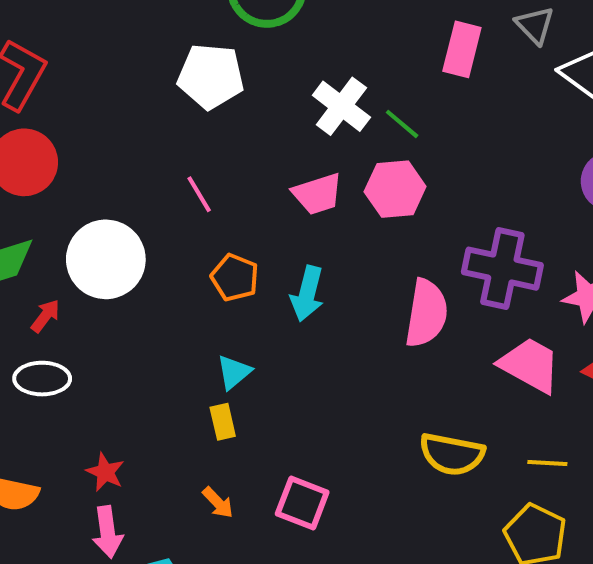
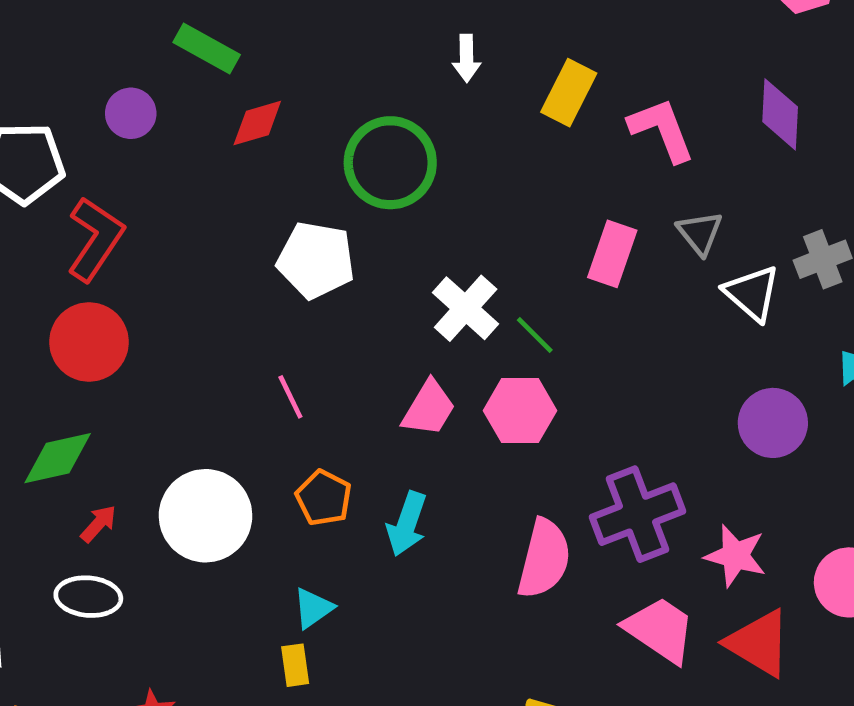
pink trapezoid: (317, 194) -> (429, 408), turned -46
white circle: (106, 259) -> (206, 516), moved
purple cross: (502, 269) -> (638, 514), turned -38

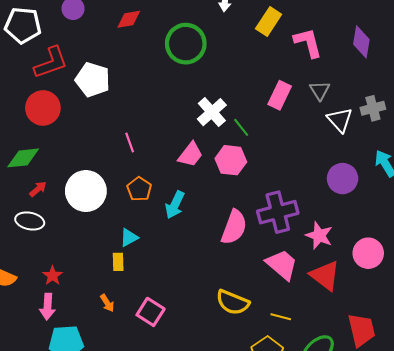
red L-shape: (95, 239) -> (51, 63), turned 30
white pentagon: (316, 260) -> (93, 80), moved

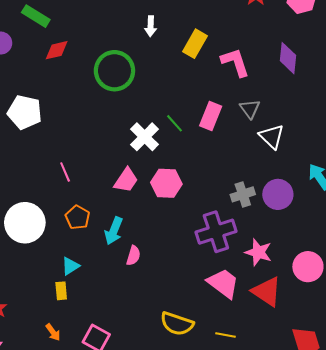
gray cross: (373, 108) -> (243, 194), moved
green line: (241, 127) -> (174, 123), moved
pink semicircle: (234, 227) -> (133, 256), moved, size x0.6

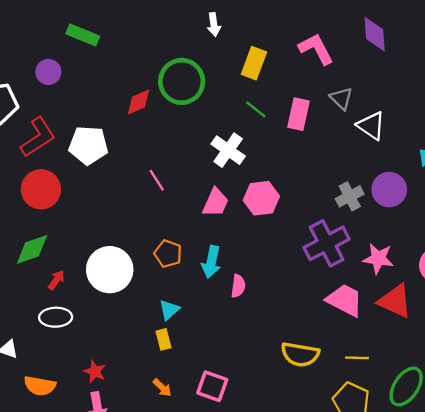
yellow rectangle: (195, 44) -> (254, 63), moved
red diamond: (57, 50) -> (138, 102), moved
green line: (174, 123) -> (256, 109), moved
pink line: (65, 172) -> (157, 180), moved

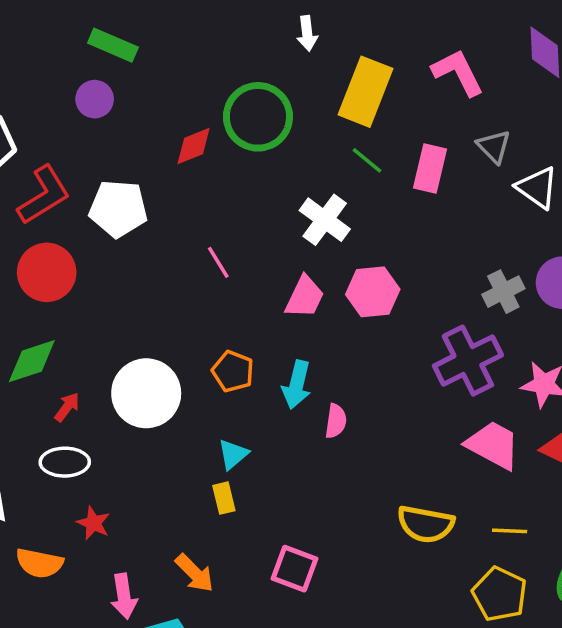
yellow rectangle: (254, 63) -> (365, 92), size x1.4
purple circle: (48, 72) -> (95, 99), moved
red star: (95, 372) -> (93, 523), moved
orange arrow: (162, 388) -> (195, 573), moved, size x1.4

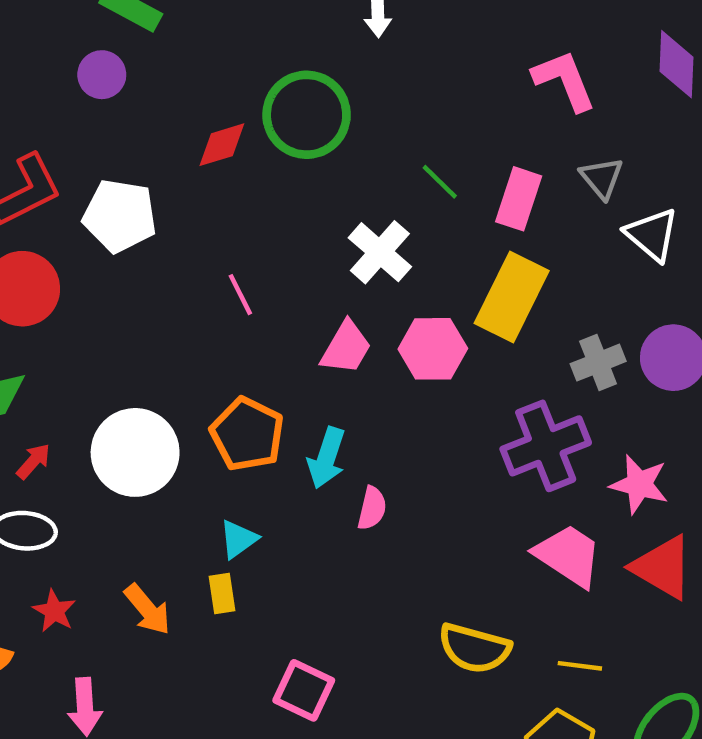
yellow rectangle: (365, 92) -> (512, 297), moved
orange pentagon: (233, 371) -> (247, 434), size x1.4
orange arrow: (195, 573) -> (147, 609), moved

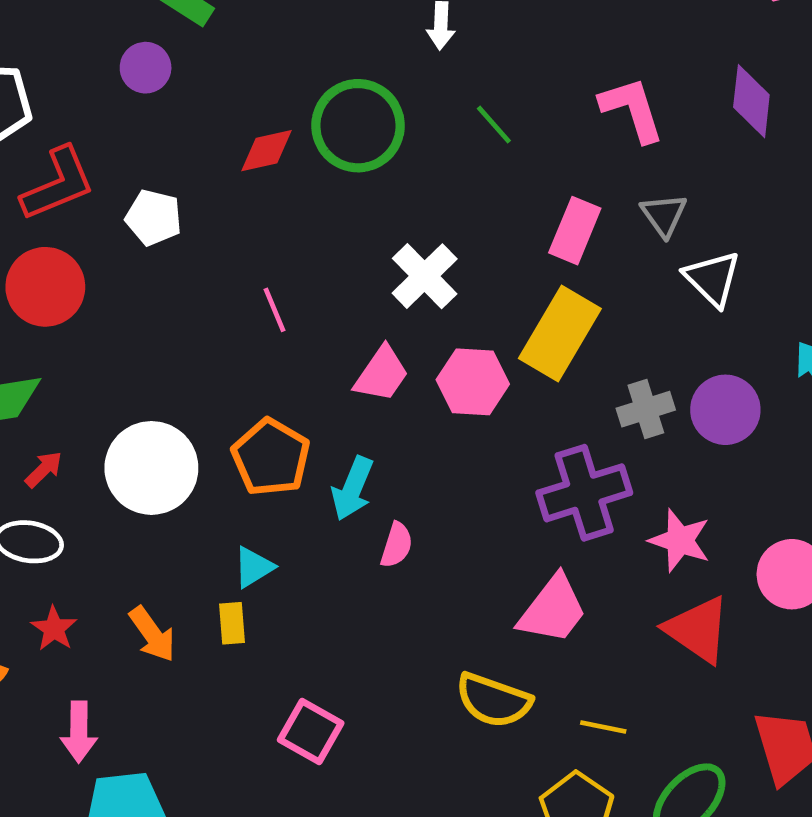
green line: (440, 182) -> (494, 125), moved
white pentagon: (120, 216) -> (154, 218), size x0.7
pink trapezoid: (568, 556) -> (553, 610), moved, turned 90

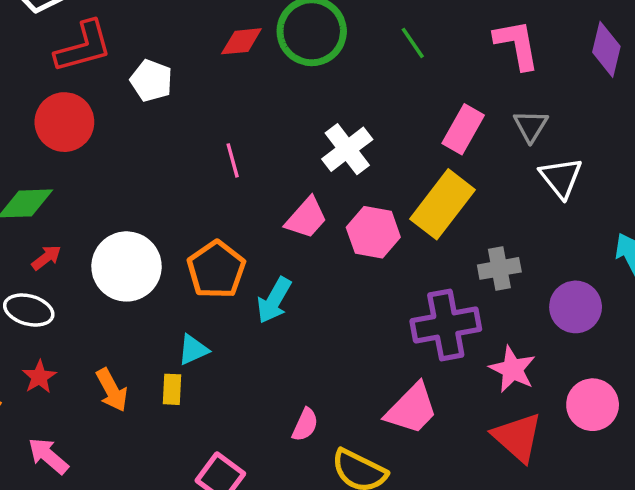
purple circle: (725, 410) -> (576, 307), moved
pink semicircle: (396, 545) -> (305, 425), moved
pink arrow: (79, 732) -> (48, 456), turned 123

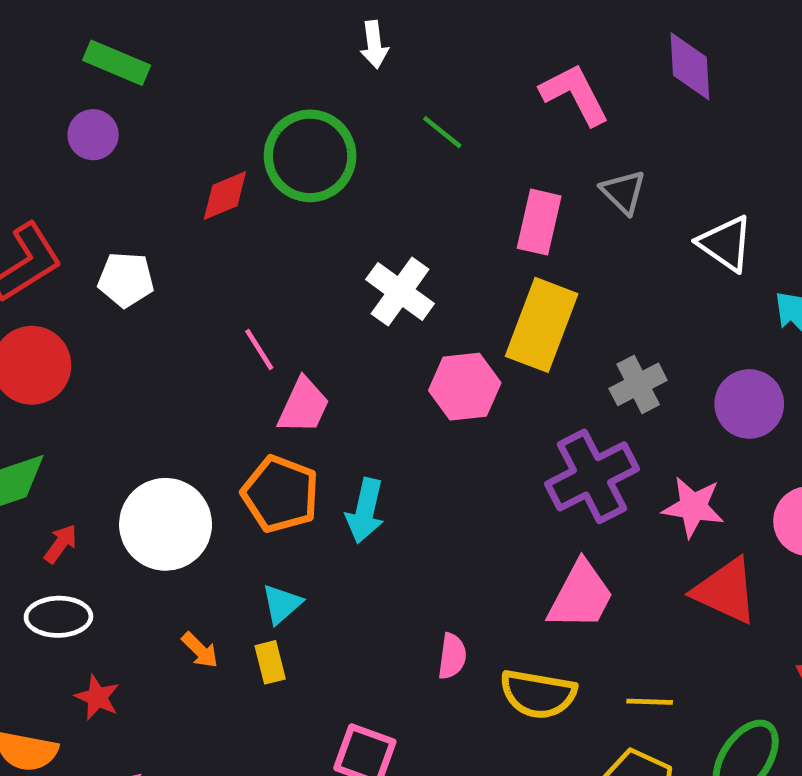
white triangle: (561, 178) -> (726, 243), moved
pink trapezoid: (306, 218) -> (304, 406), moved
orange arrow: (112, 390) -> (200, 650), moved, size x0.7

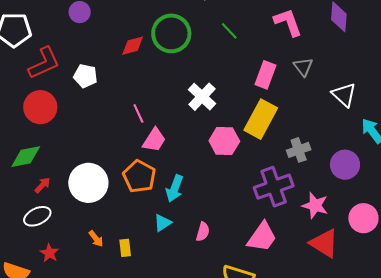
cyan triangle: (282, 604) -> (163, 223), moved
white ellipse: (58, 617) -> (37, 216), turned -32
pink semicircle: (452, 656) -> (203, 232), moved

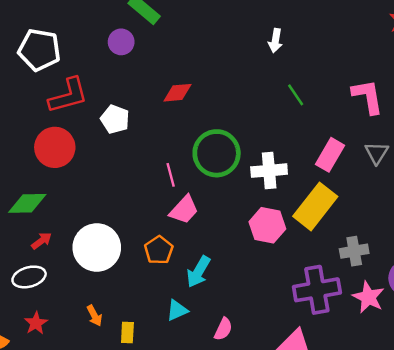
green circle: (171, 33) -> (217, 153), moved
white cross: (202, 97) -> (269, 171), moved, turned 32
orange pentagon: (139, 176) -> (159, 250), size x0.7
pink star: (315, 206) -> (368, 297), moved

